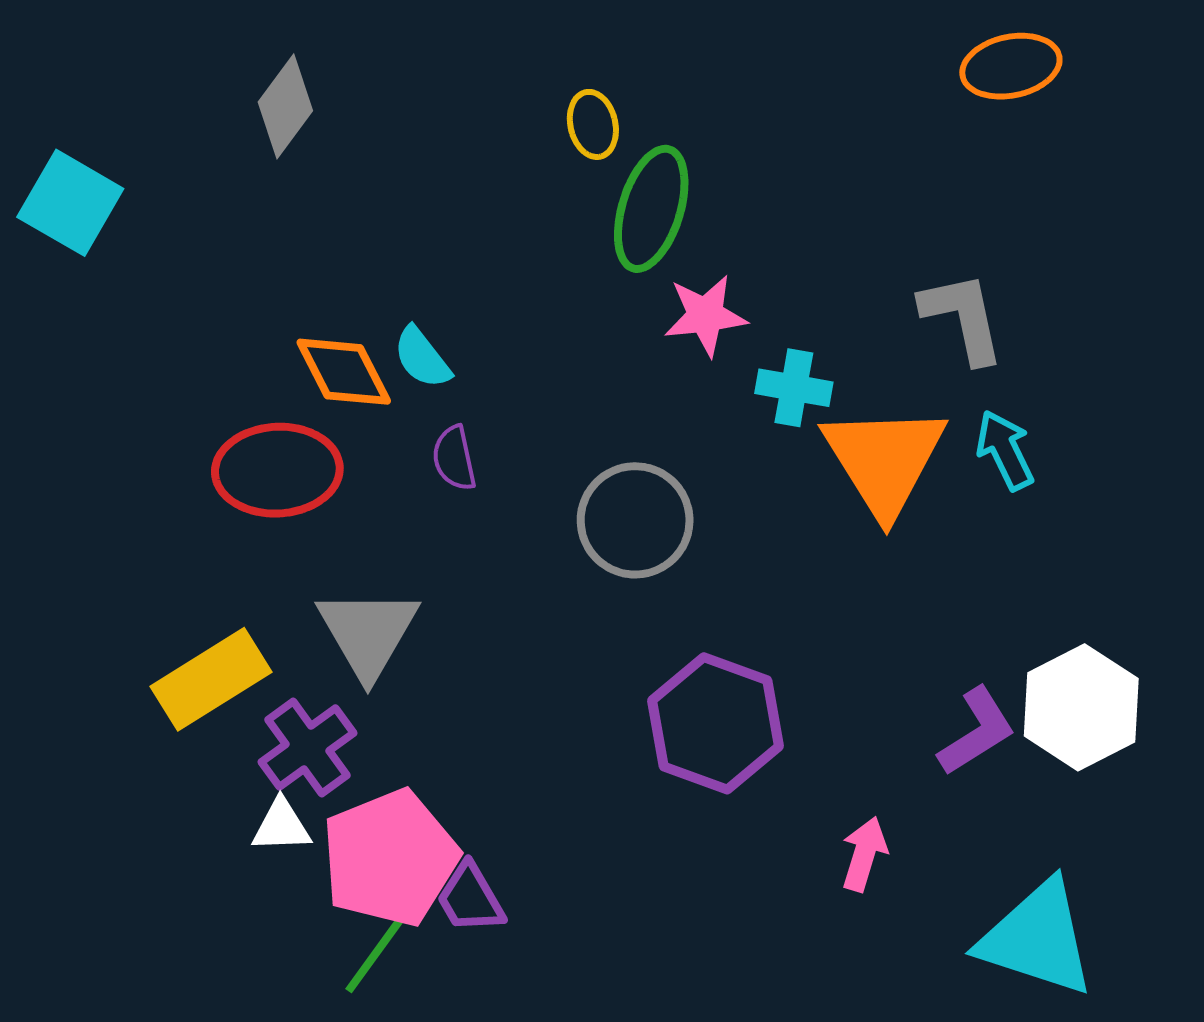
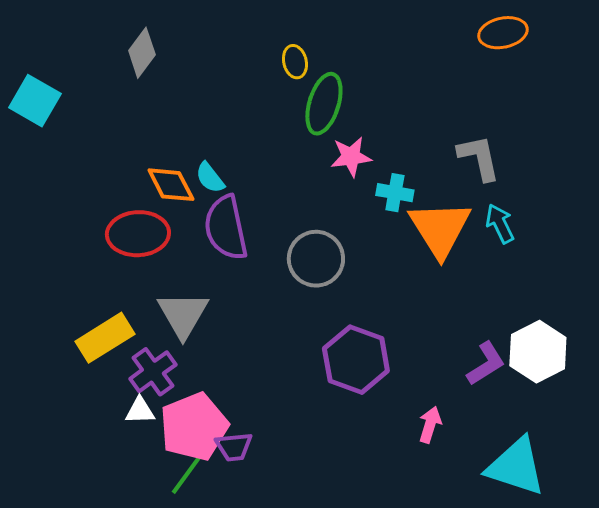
purple semicircle: (454, 458) -> (226, 228), size x2.0
purple trapezoid: (470, 898) -> (234, 447), turned -66

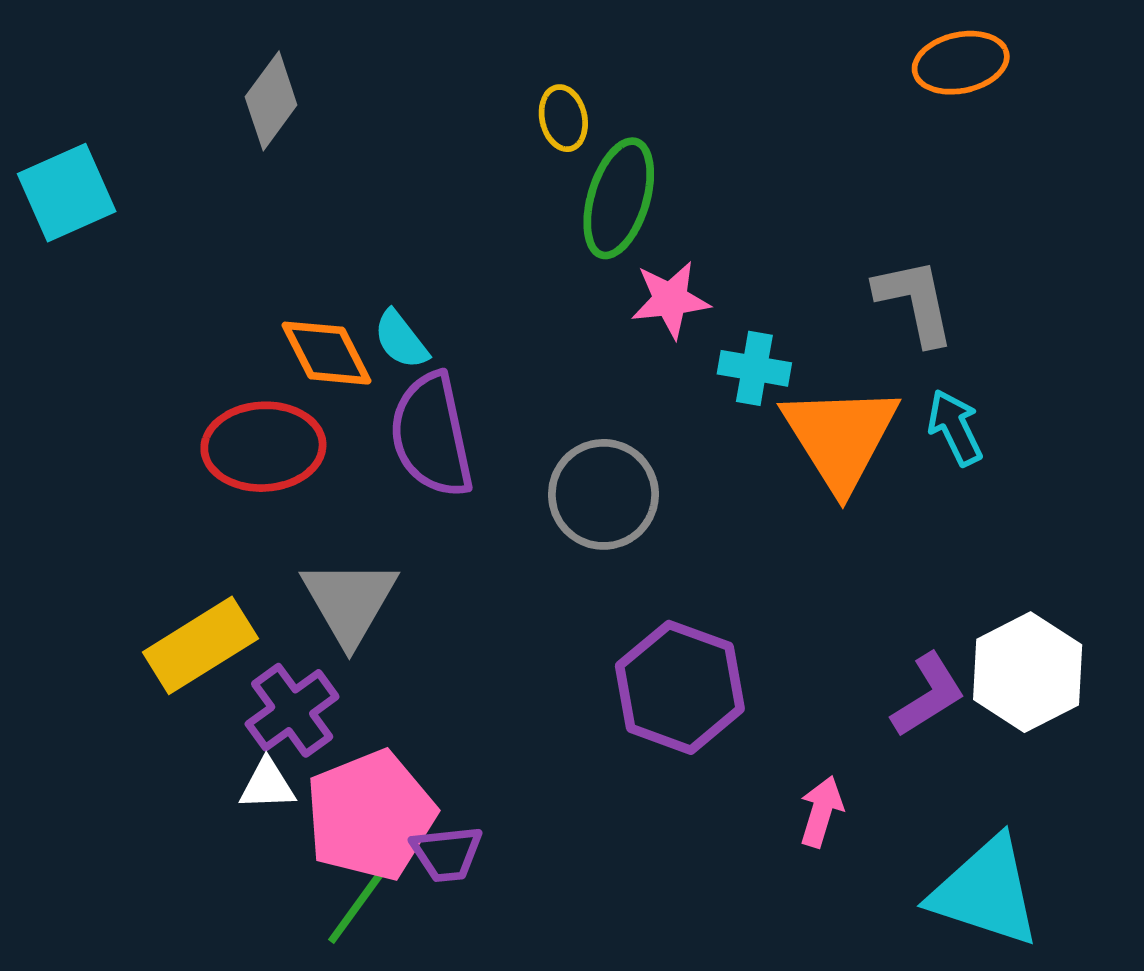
cyan square: (35, 101) -> (67, 193), turned 36

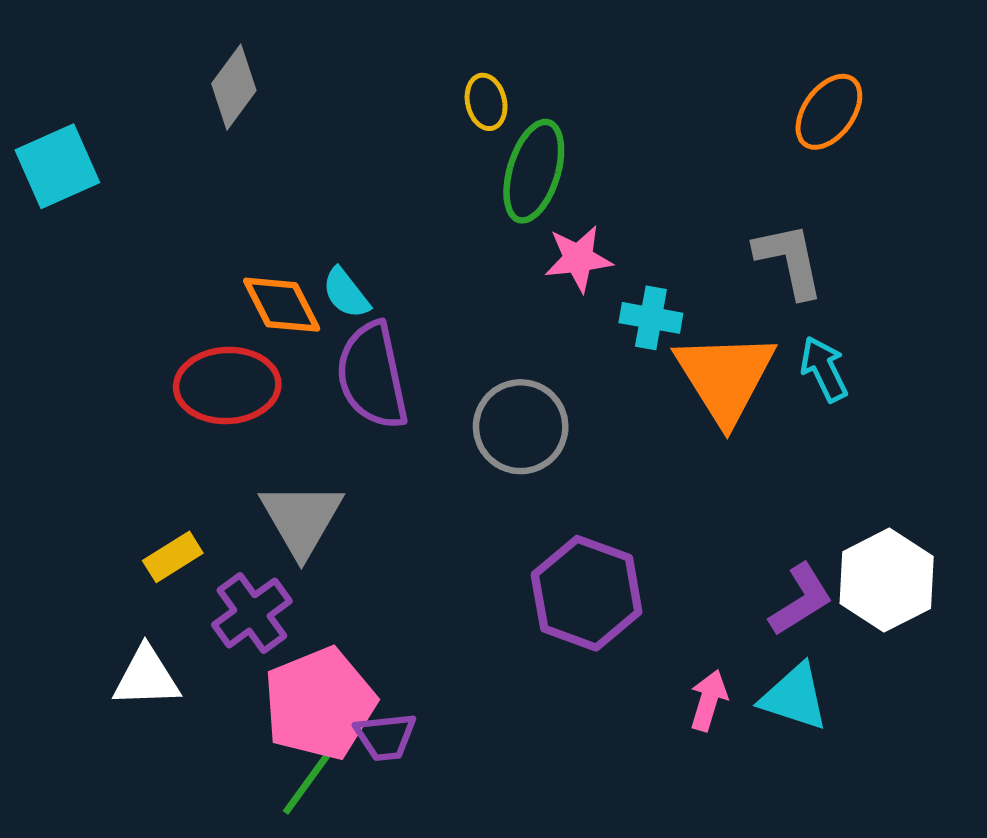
orange ellipse: (961, 63) -> (829, 112), moved, turned -42
yellow rectangle: (200, 645) -> (173, 557), size x0.6
white triangle: (267, 785) -> (146, 677), moved, size x1.4
cyan triangle: (986, 892) -> (794, 697), moved, size x0.7

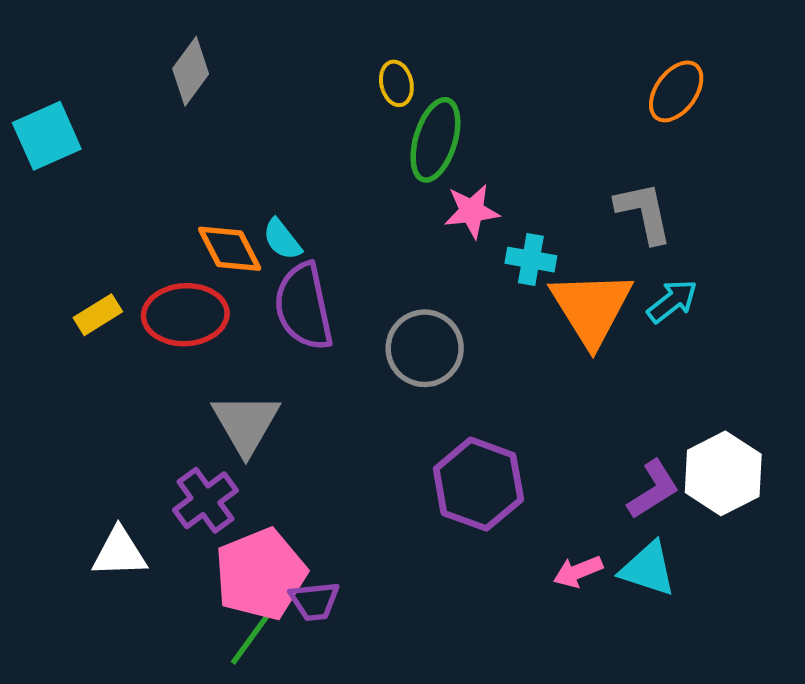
cyan arrow: (824, 369) -> (672, 301), turned 78
yellow rectangle: (173, 557) -> (98, 315), moved
pink arrow: (709, 700) -> (578, 571), turned -129

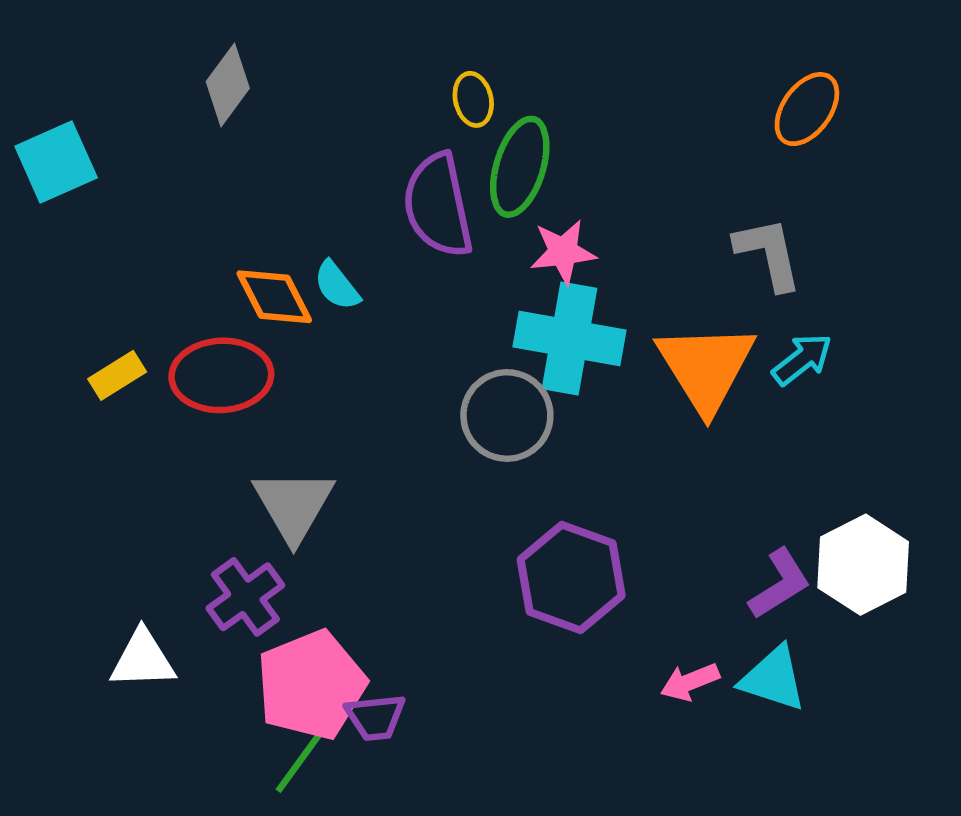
cyan cross: (531, 260) -> (569, 338), moved, size x1.8
purple semicircle: (304, 307) -> (438, 205), moved

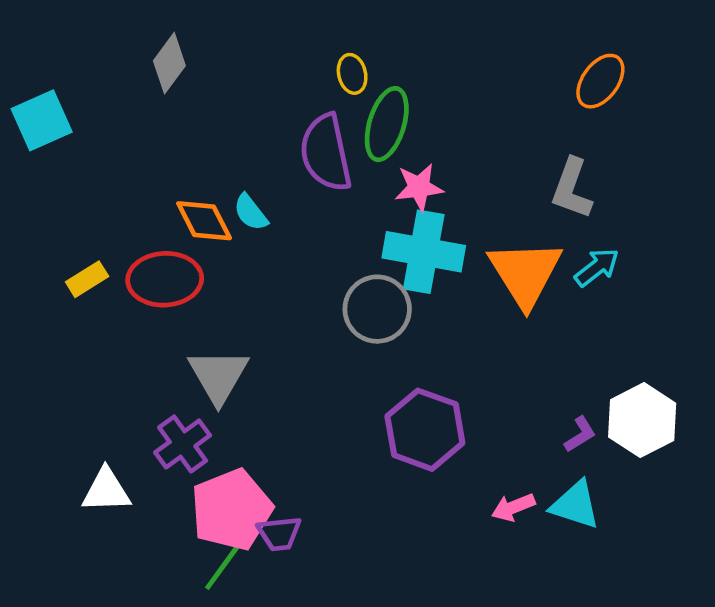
gray L-shape: (768, 253) -> (572, 189), turned -148
purple L-shape: (780, 584) -> (580, 434), size x0.7

